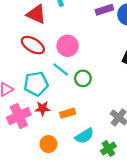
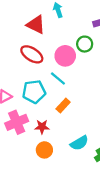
green circle: (83, 78) -> (85, 44), moved
red star: (43, 108) -> (42, 127), moved
orange rectangle: (68, 113) -> (63, 105), moved, turned -32

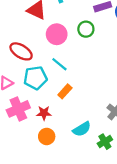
red ellipse: (32, 54) -> (21, 51), moved
pink circle: (65, 56) -> (57, 34), moved

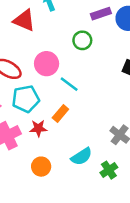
pink circle: (57, 34) -> (47, 64), moved
cyan line: (59, 64) -> (69, 84), moved
red star: (44, 113) -> (38, 128), moved

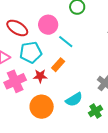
orange circle: (41, 167) -> (42, 107), size x1.5

